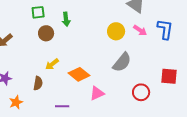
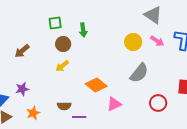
yellow arrow: (52, 64) -> (62, 66), moved
brown semicircle: (38, 83) -> (64, 106), moved, turned 80

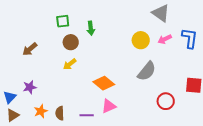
pink arrow: (157, 41) -> (165, 39), turned 120
pink triangle: (114, 104) -> (109, 106), moved
brown semicircle: (64, 106) -> (60, 113), moved, turned 88

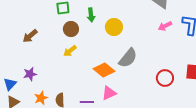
yellow circle: (141, 40) -> (114, 27), moved
gray semicircle: (147, 71) -> (128, 58), moved
red circle: (166, 101) -> (165, 78), moved

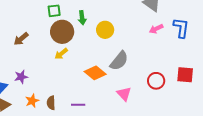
brown circle: (71, 29) -> (62, 32), size x1.5
pink triangle: (109, 93) -> (124, 94), moved, turned -49

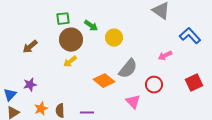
green arrow: (82, 18) -> (91, 26), turned -48
blue L-shape: (181, 28) -> (190, 36), turned -50
pink arrow: (156, 29) -> (165, 56), moved
red square: (185, 75) -> (194, 83), turned -30
red circle: (156, 81) -> (154, 85), moved

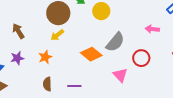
brown arrow: (30, 47) -> (18, 31), moved, turned 98
pink arrow: (165, 56) -> (152, 29), turned 32
orange star: (41, 109) -> (45, 57), moved

